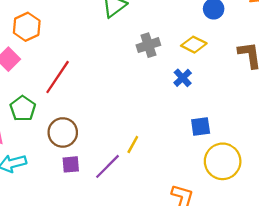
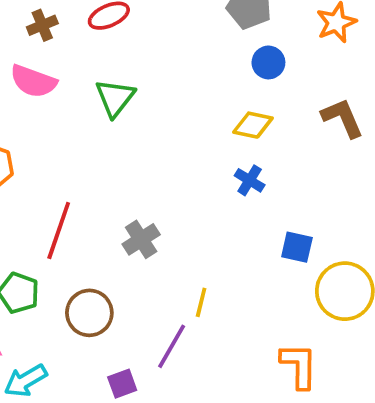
gray cross: (148, 45) -> (141, 239), moved
blue square: (201, 126) -> (297, 247), turned 36
purple square: (71, 164) -> (122, 384), moved

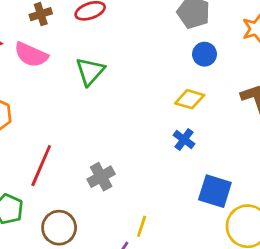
blue square: (297, 247) -> (215, 191), size x1.4

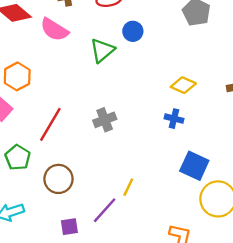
blue circle: (204, 54) -> (133, 31), moved
blue cross: (184, 140) -> (174, 119), turned -30
gray cross: (101, 177) -> (105, 120), moved

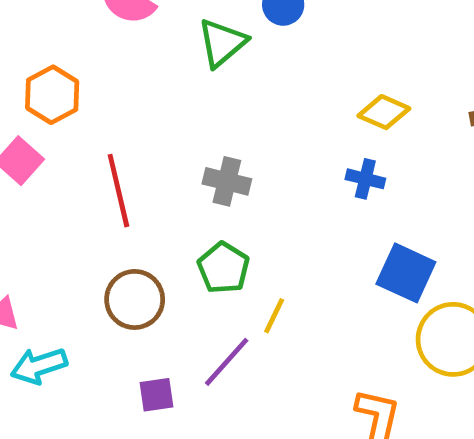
gray cross: (105, 120) -> (227, 181), turned 35
red line: (50, 124) -> (118, 191), turned -44
green pentagon: (18, 157) -> (223, 268), moved

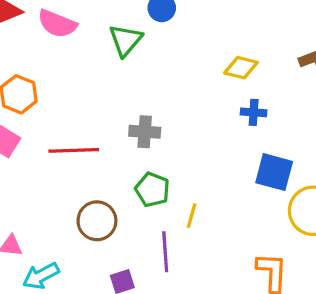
blue cross: (365, 179) -> (254, 112), moved
red line: (118, 191) -> (74, 150), turned -69
purple line: (227, 362) -> (165, 252), turned -36

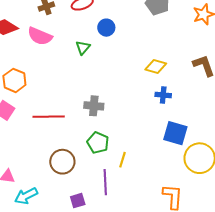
green triangle: (126, 40) -> (83, 48), size x0.7

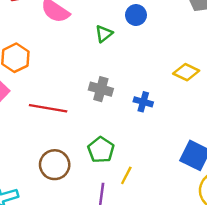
blue cross: (163, 95) -> (143, 102), moved
gray cross: (94, 106) -> (101, 89), moved

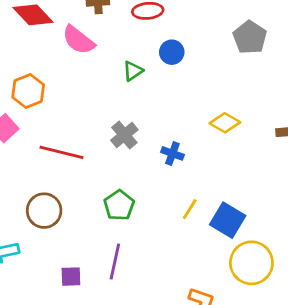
gray cross: (101, 89) -> (124, 135), turned 30
brown circle: (55, 165) -> (44, 211), moved
yellow line: (126, 175) -> (190, 209), moved

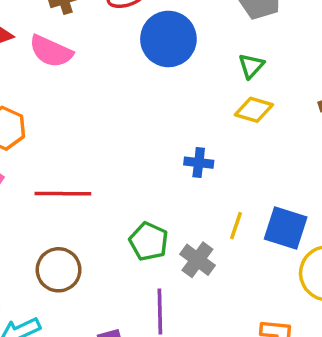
blue circle: (172, 52) -> (168, 39), size x1.8
green triangle: (133, 71) -> (251, 66), moved
gray cross: (124, 135) -> (197, 260), moved

